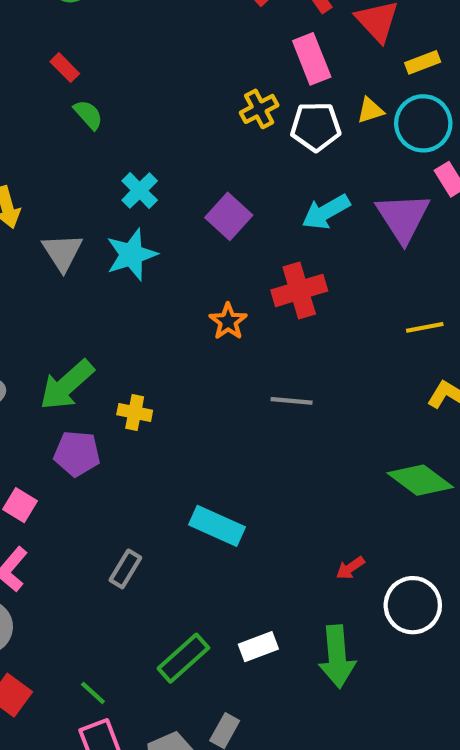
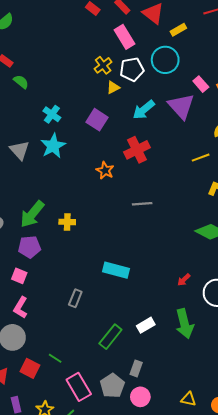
yellow triangle: (370, 110) -> (113, 87), moved
cyan circle: (423, 123) -> (165, 60), moved
purple pentagon: (77, 454) -> (29, 247), moved
green line: (93, 693) -> (55, 358), moved

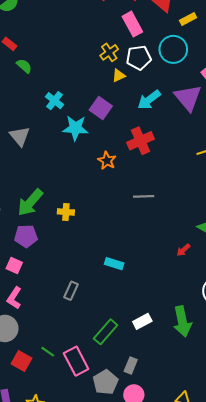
cyan star: (53, 146) -> (75, 128), moved, turned 30
cyan rectangle: (116, 270) -> (114, 264), size x0.7
red arrow: (184, 280) -> (183, 250), moved
pink rectangle: (79, 387) -> (76, 361), moved

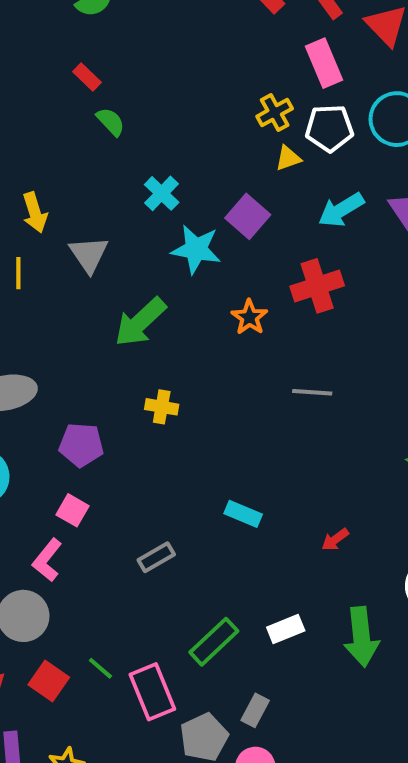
green arrow: (30, 202) -> (140, 322), moved
red arrow: (183, 250) -> (335, 539), moved
pink square: (14, 265) -> (72, 510), moved
gray rectangle: (71, 291) -> (156, 557), turned 30

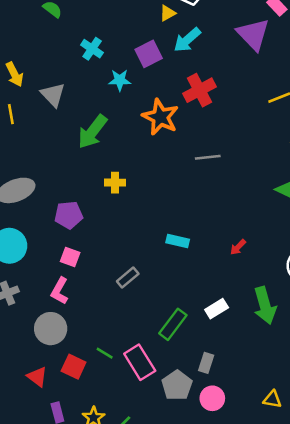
cyan arrow: (341, 210) -> (187, 40), moved
purple square: (248, 216) -> (149, 54), turned 32
cyan star: (196, 249) -> (120, 80), size x0.7
orange star: (249, 317) -> (160, 117), size x1.6

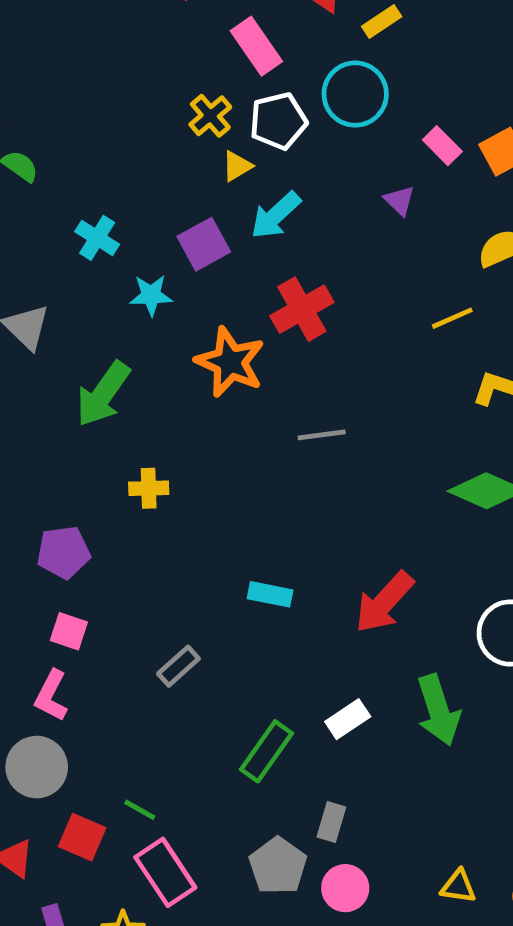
purple triangle: (253, 34) -> (400, 201), size x0.5
red arrow: (238, 247) -> (384, 602), size x2.0
pink rectangle: (140, 362) -> (165, 872), moved

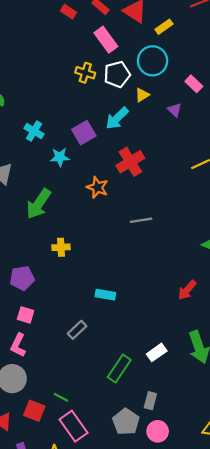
yellow cross: (210, 116) -> (85, 73), turned -30
yellow triangle: (237, 166) -> (142, 95), moved
orange star: (230, 362) -> (97, 187), size x0.7
cyan rectangle: (270, 594) -> (105, 295), moved
red arrow: (384, 602) -> (187, 290), moved, size x0.7

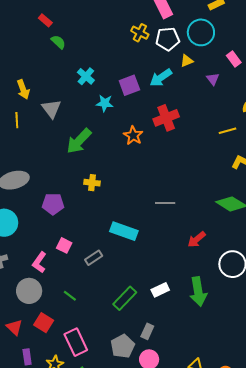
gray line: (141, 220) -> (165, 203), moved
cyan rectangle: (105, 295) -> (124, 231), size x1.5
pink square: (26, 315) -> (64, 245), moved
green line: (61, 397) -> (70, 296), moved

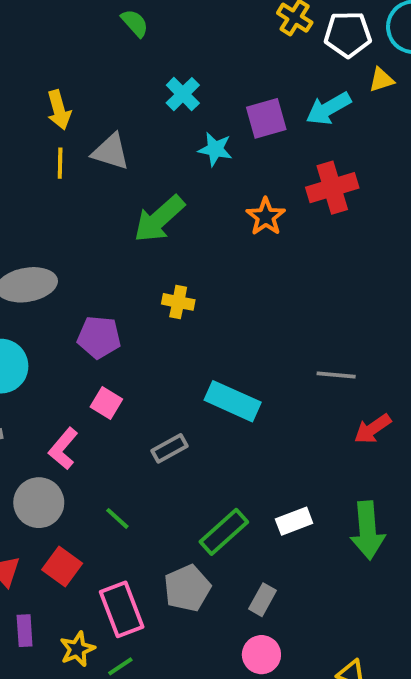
gray triangle: (51, 109) -> (111, 152), turned -40
yellow line: (17, 120) -> (60, 163), moved
gray line: (165, 203) -> (336, 375), moved
pink square: (64, 245) -> (106, 403), moved
gray pentagon: (123, 346) -> (187, 588), moved

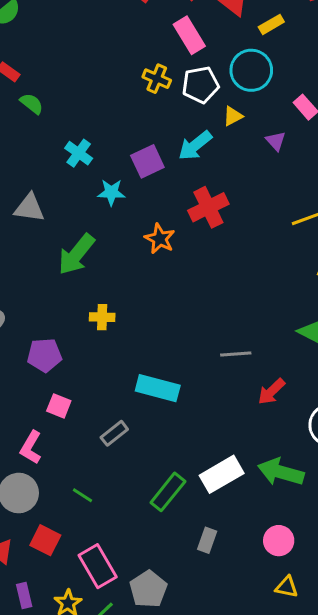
white rectangle: (294, 521) -> (222, 474), size x1.5
green arrow: (368, 530) -> (281, 472), turned 120
gray pentagon: (187, 588) -> (148, 589), moved
pink circle: (261, 655) -> (279, 541), moved

